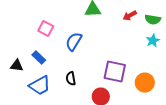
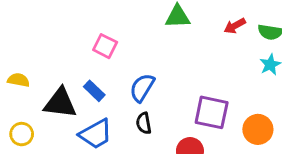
blue semicircle: (74, 42) -> (142, 88), moved
black triangle: (17, 66) -> (60, 103), size x1.6

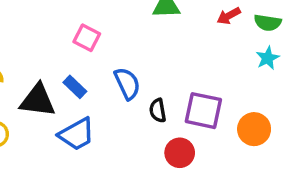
blue semicircle: (142, 88) -> (127, 83), turned 124
black semicircle: (144, 123) -> (158, 111), moved

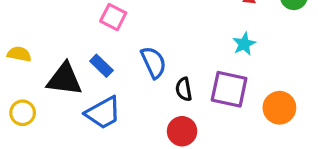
cyan star: (268, 58) -> (244, 44), moved
red circle: (180, 153) -> (182, 131), moved

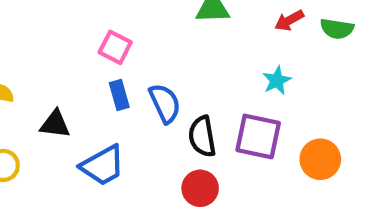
blue rectangle: (101, 66) -> (119, 95), moved, turned 30
black triangle: (65, 79) -> (55, 124), size x0.7
black semicircle: (184, 89) -> (202, 136), size x1.4

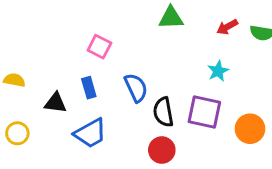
blue rectangle: (119, 95) -> (89, 88), moved

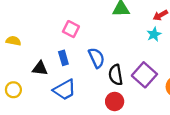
cyan star: (218, 71) -> (154, 34), moved
yellow semicircle: (14, 80) -> (13, 41), moved
purple square: (204, 112) -> (144, 75), turned 30

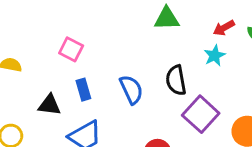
pink square: (71, 29) -> (71, 49), moved
black semicircle: (116, 75) -> (176, 80), moved

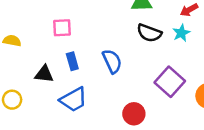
pink square: (71, 49) -> (62, 28), turned -30
black semicircle: (176, 80) -> (149, 33), moved, turned -60

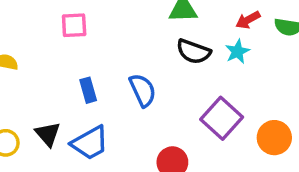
pink square: (62, 28) -> (74, 25), moved
black triangle: (44, 74) -> (48, 134), moved, turned 42

